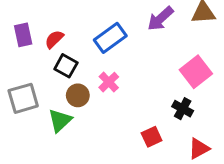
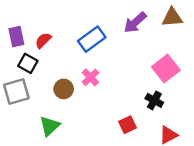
black square: (66, 66) -> (28, 63), moved
green triangle: (60, 120) -> (50, 126), moved

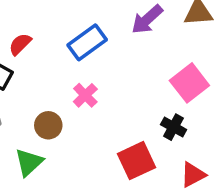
brown circle: (64, 89) -> (48, 125), moved
red square: (127, 125) -> (136, 161), size x1.5

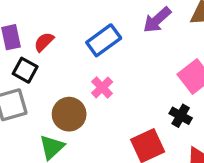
brown circle: (48, 125) -> (69, 114), size x1.4

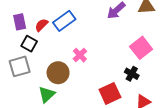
blue rectangle: (104, 40) -> (64, 21), moved

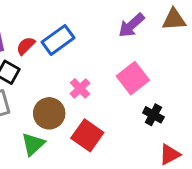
pink square: (141, 48) -> (133, 78), moved
red square: (110, 93) -> (87, 135), moved, turned -30

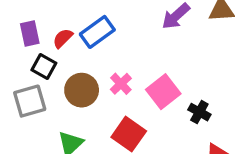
pink square: (133, 78) -> (163, 92), moved
brown circle: (49, 113) -> (82, 90), moved

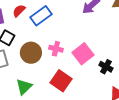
red semicircle: (63, 38) -> (19, 11), moved
pink cross: (121, 84) -> (56, 49), turned -32

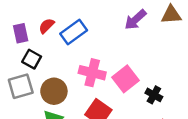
pink cross: (56, 49) -> (92, 73), size x1.5
brown circle: (31, 53) -> (54, 91), moved

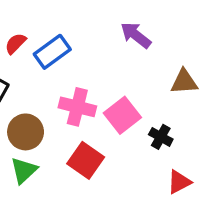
brown triangle: (171, 15) -> (184, 82), moved
purple arrow: (135, 20) -> (136, 35), turned 80

